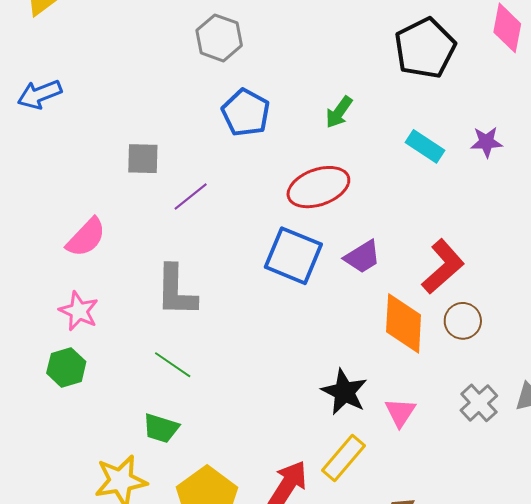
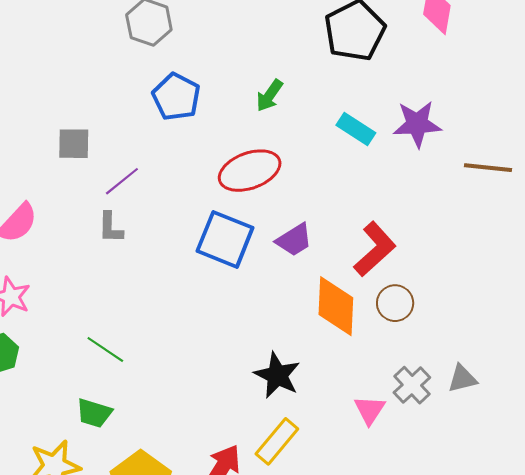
purple star: (486, 142) -> (417, 124), size x1.5
gray L-shape: (176, 291) -> (111, 228), moved, size x0.6
pink triangle: (400, 412) -> (370, 410), moved

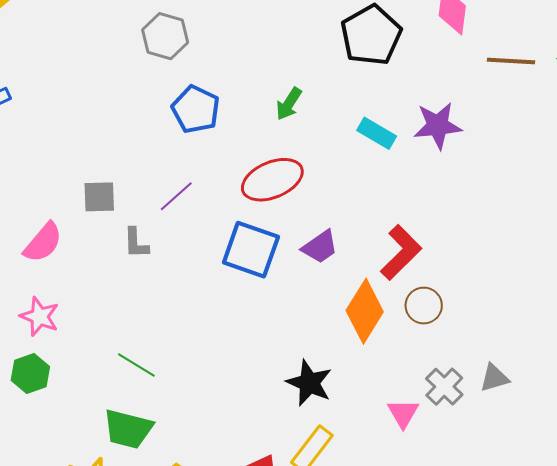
gray square: (74, 144) -> (99, 197), moved
brown line: (488, 168) -> (511, 61), moved
purple line: (122, 181) -> (176, 196), moved
orange diamond: (336, 306) -> (365, 311), turned 32
green trapezoid: (94, 413) -> (128, 429), size x1.4

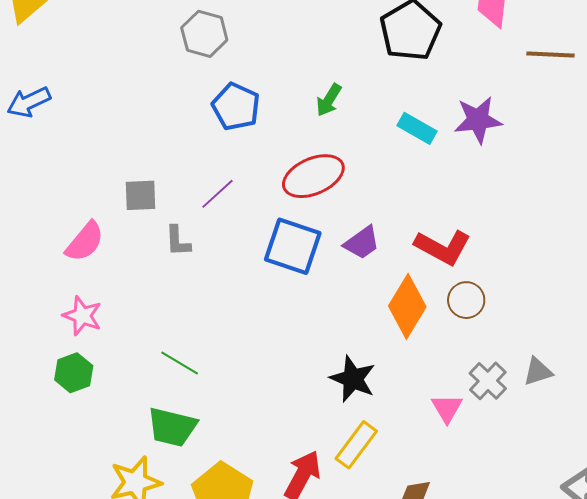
red L-shape: (401, 252) -> (443, 247), turned 74

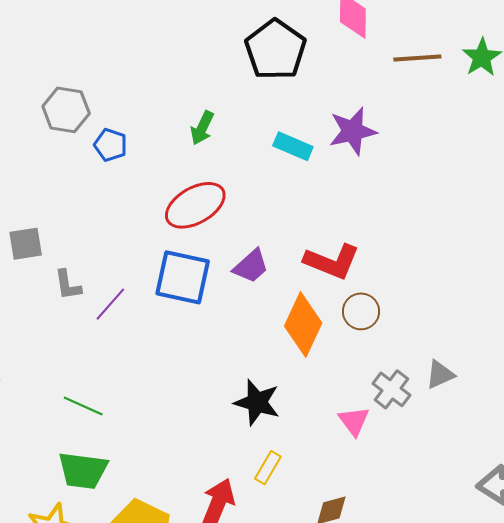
gray hexagon: (204, 34) -> (66, 110), moved
blue pentagon: (236, 107) -> (111, 145), size x0.7
purple line: (217, 194) -> (110, 304), moved
yellow rectangle: (356, 445) -> (268, 468), size x0.7

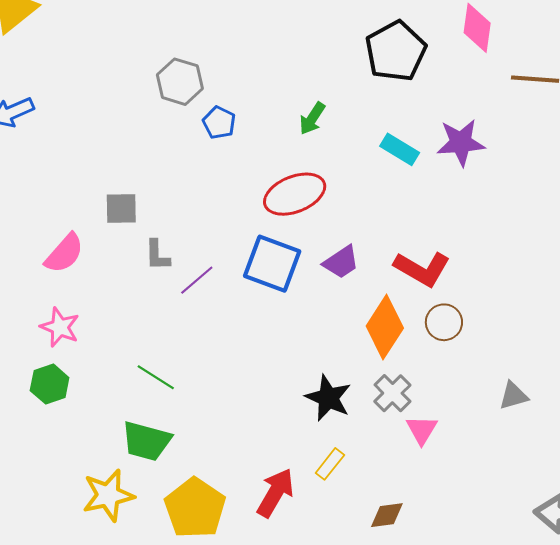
gray cross: (391, 389) -> (392, 393), moved

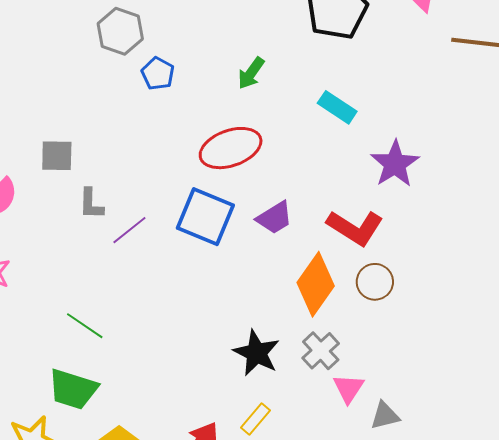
purple star: (461, 143) -> (395, 164), moved, turned -30
gray triangle: (513, 396) -> (385, 416), moved

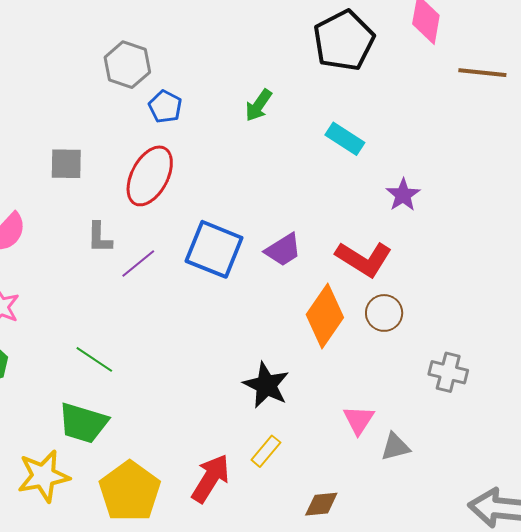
red ellipse: (231, 148) -> (150, 176), moved, turned -42
gray square: (57, 156) -> (66, 164), moved
purple star: (395, 164) -> (403, 195), size x0.7
gray cross: (321, 351) -> (448, 372), moved, turned -33

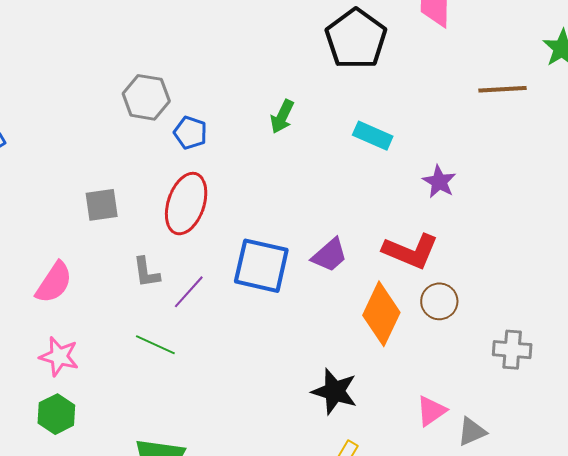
brown line: (482, 73) -> (502, 89), moved
green line: (94, 359) -> (155, 345), moved
pink triangle: (359, 420) -> (431, 411), turned 32

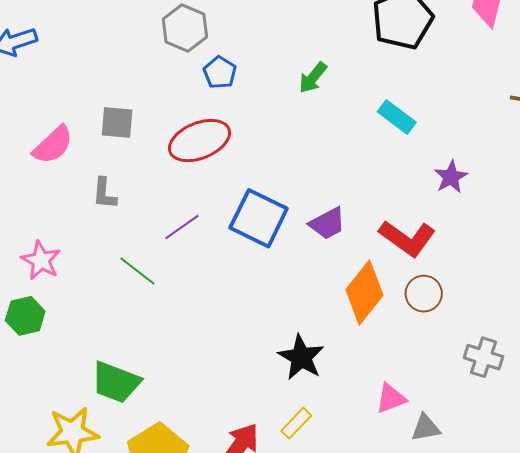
red ellipse: (186, 204) -> (199, 141), turned 36
gray L-shape: (146, 272) -> (104, 193), moved
pink semicircle: (54, 283) -> (53, 145), moved

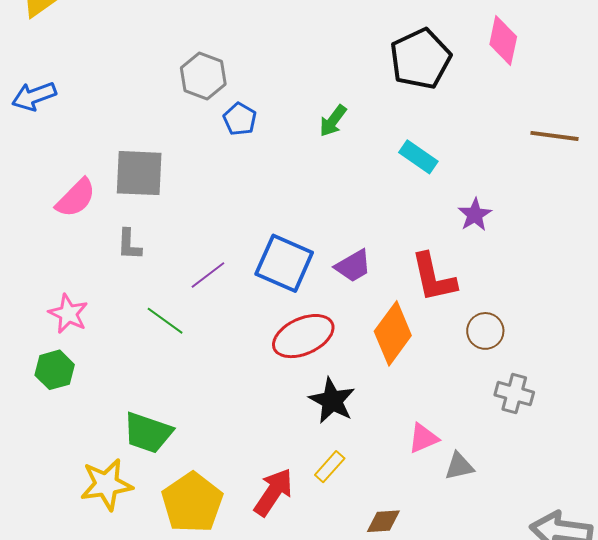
gray square: (117, 122) -> (139, 173), size x1.5
red ellipse: (199, 141) -> (303, 336), moved
red L-shape: (407, 238) -> (434, 278), turned 44
brown circle: (424, 294) -> (485, 331), moved

